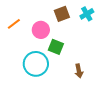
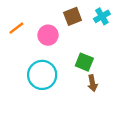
green square: (56, 47) -> (84, 62), moved

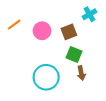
brown square: (73, 16) -> (69, 32), moved
cyan circle: (42, 75) -> (46, 77), moved

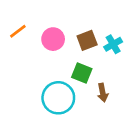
cyan cross: (89, 14) -> (113, 44), moved
green square: (74, 55) -> (82, 73), moved

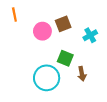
orange line: (18, 31) -> (14, 15), moved, turned -64
brown square: (87, 40) -> (63, 24), moved

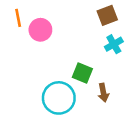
brown square: (63, 24) -> (107, 15), moved
pink circle: (42, 31) -> (40, 30), moved

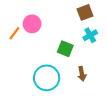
orange line: (18, 18) -> (14, 33), moved, turned 48
green square: (82, 73) -> (65, 49), moved

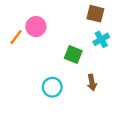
brown square: (85, 12) -> (95, 14), turned 35
cyan circle: (47, 78) -> (52, 87), size x0.7

